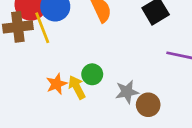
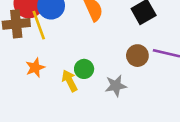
orange star: (57, 84) -> (35, 68), moved
brown circle: (148, 105) -> (137, 56), moved

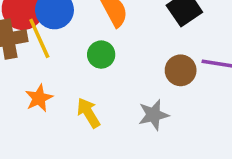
green circle: (84, 69) -> (101, 55), moved

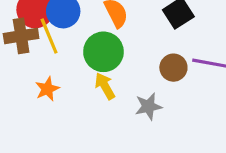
green circle: (101, 55) -> (103, 52), size x1.6
yellow arrow: (88, 113) -> (105, 86), moved

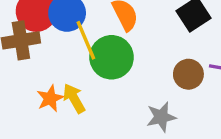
yellow line: (49, 36) -> (86, 40), moved
yellow arrow: (105, 86) -> (74, 98), moved

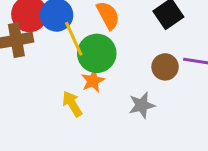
orange star: (50, 98) -> (93, 81), moved
yellow arrow: (74, 98) -> (72, 104), moved

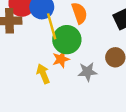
gray star: (142, 105) -> (87, 72), moved

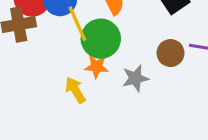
orange star: (61, 59) -> (97, 67), turned 30

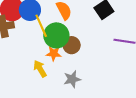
brown circle: (171, 53) -> (72, 45), moved
gray star: (135, 78) -> (72, 79), moved

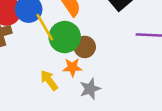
orange star: (54, 54) -> (72, 67), moved

